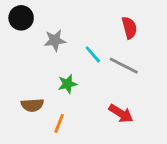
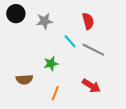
red semicircle: (129, 28) -> (88, 21), moved
gray star: (55, 40) -> (45, 21), moved
orange line: (59, 123) -> (55, 93), moved

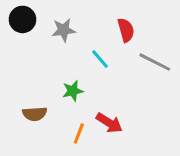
gray line: (93, 50) -> (155, 62), moved
red arrow: (91, 86) -> (109, 123), moved

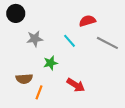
gray star: (64, 30) -> (35, 39), moved
red semicircle: (126, 30) -> (87, 21), turned -91
orange line: (79, 134) -> (39, 92), moved

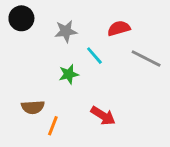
gray star: (35, 39) -> (66, 31), moved
green star: (51, 63) -> (69, 74), moved

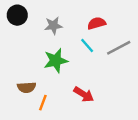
cyan line: (94, 56) -> (87, 45), moved
gray line: (146, 58) -> (119, 48), turned -55
green star: (69, 74) -> (56, 61), size x1.5

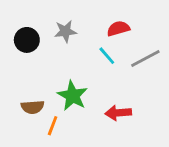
black circle: (17, 15) -> (27, 40), moved
green star: (56, 61) -> (73, 96), moved, turned -30
red arrow: (84, 94) -> (118, 113), moved, turned 144

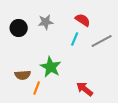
red semicircle: (118, 28) -> (83, 20), turned 49
cyan line: (107, 56) -> (75, 39), turned 64
red arrow: (118, 113) -> (85, 89), moved, turned 42

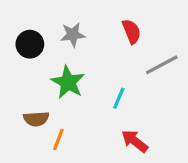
red semicircle: (83, 20) -> (132, 31), turned 35
cyan line: (75, 39) -> (119, 98), moved
green star: (51, 67) -> (68, 82), moved

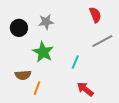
red semicircle: (132, 31) -> (95, 15), moved

